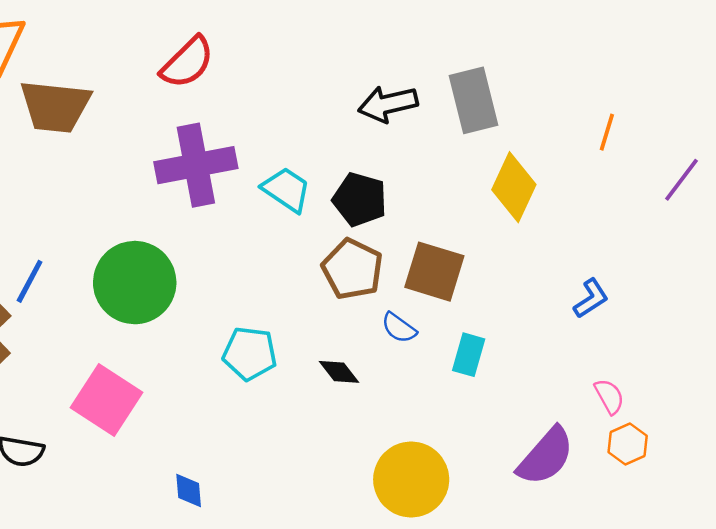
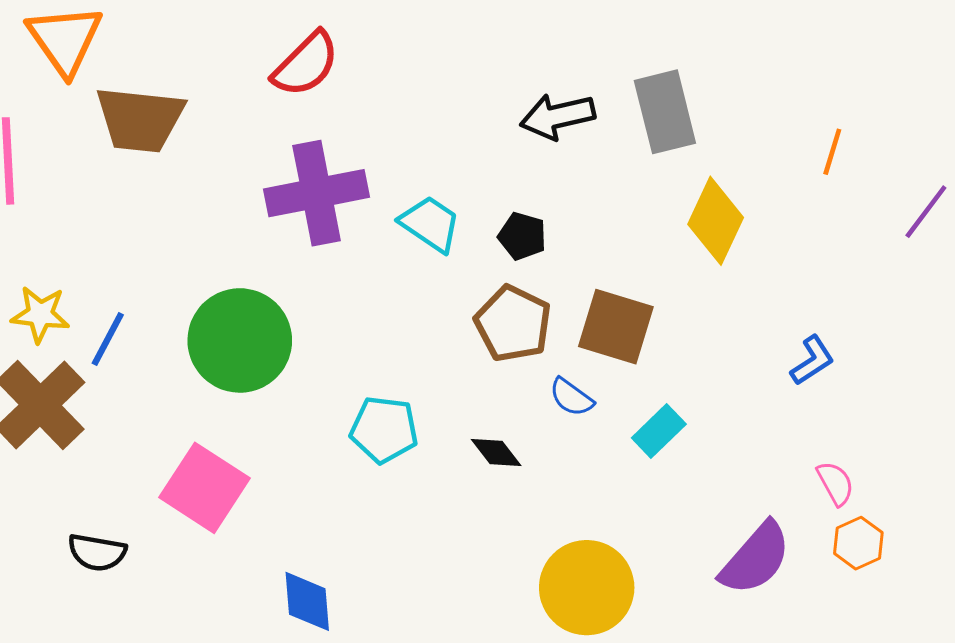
black pentagon: (360, 199) -> (522, 236), size x0.7
cyan rectangle: (469, 355) -> (659, 431), turned 30
blue diamond: (189, 490) -> (307, 601), size x1.4

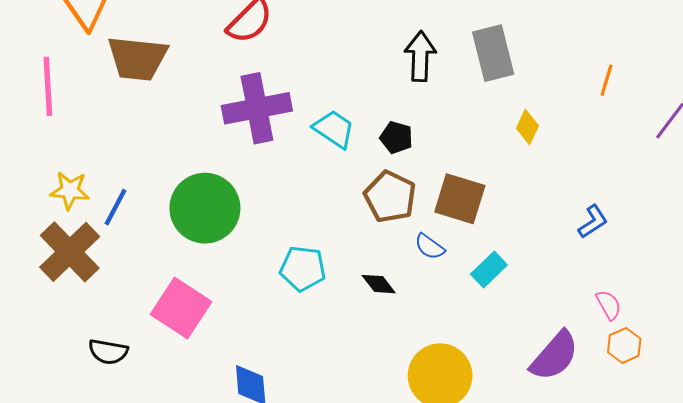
black arrow: (558, 116) -> (420, 56), turned 105
yellow diamond: (716, 221) -> (527, 127), size x0.6

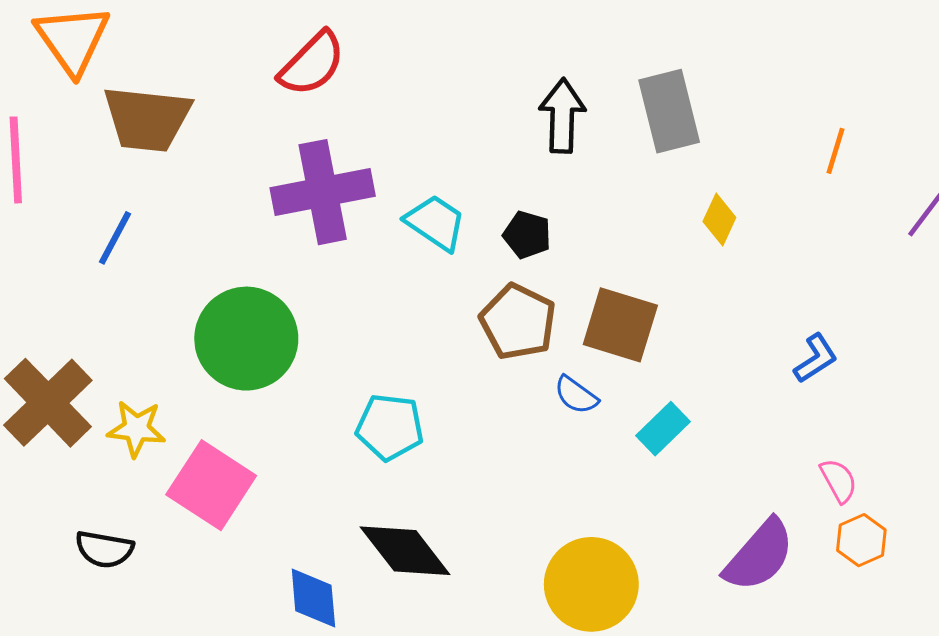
yellow star: (70, 190) -> (136, 429), moved
blue line: (115, 207) -> (115, 238), moved
black diamond: (379, 284) -> (405, 551), moved, size x1.8

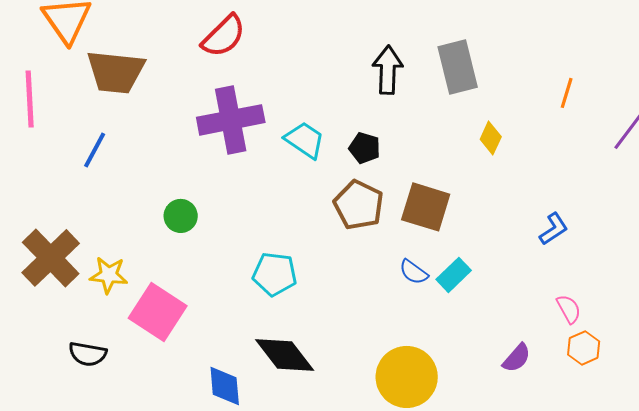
green circle: (246, 339) -> (181, 216), size x0.5
blue semicircle: (576, 395) -> (414, 272), moved
purple semicircle: (759, 555) -> (517, 358), size x0.6

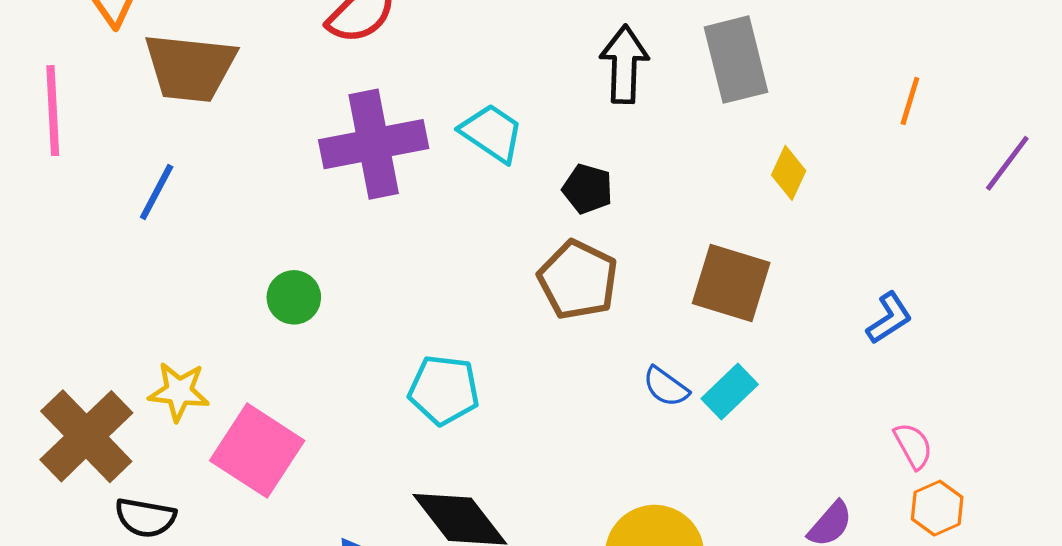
cyan trapezoid: (305, 140) -> (492, 133), moved
brown square: (426, 207) -> (731, 283), moved
brown cross: (51, 258) -> (86, 436), moved

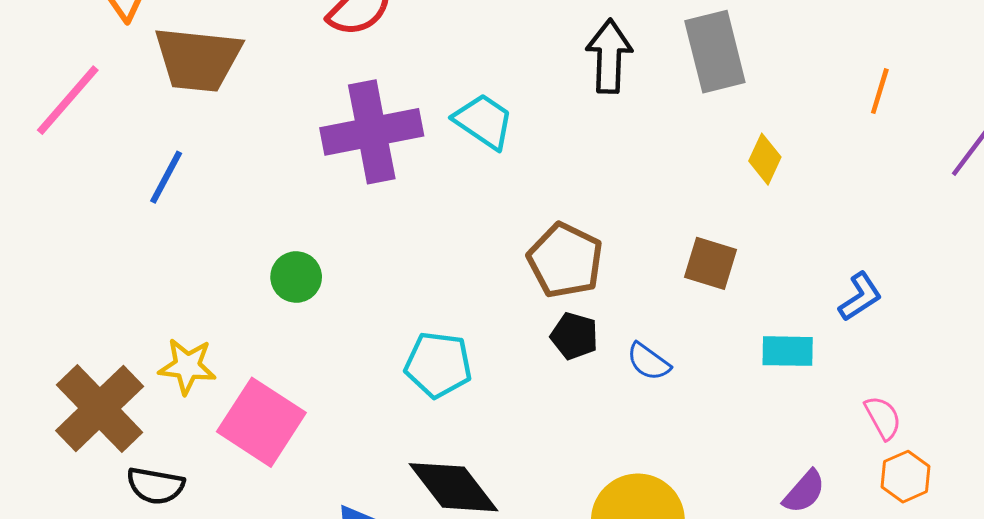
pink line: (53, 111) -> (68, 100), turned 44
black pentagon: (588, 189) -> (574, 336), moved
brown square: (731, 283) -> (710, 263), size x0.7
cyan rectangle: (730, 392) -> (788, 351), moved, turned 45

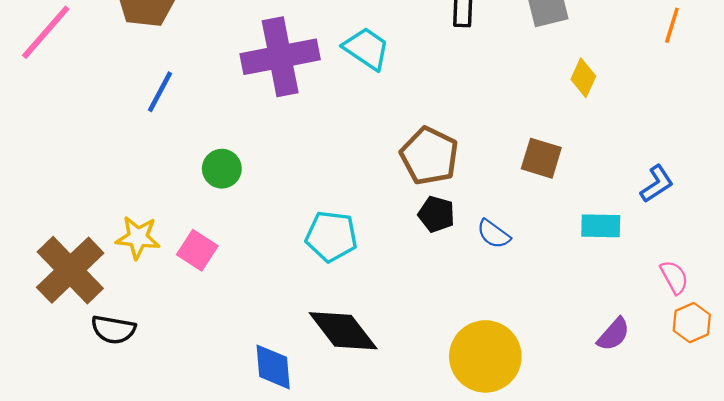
blue line: (166, 177) -> (160, 92), moved
pink square: (261, 422) -> (197, 250), moved, size x0.6

